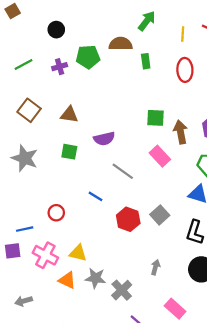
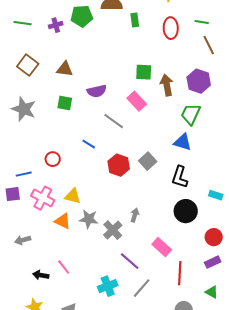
green line: (24, 64) -> (23, 23), turned 36
pink rectangle: (160, 156) -> (137, 101), moved
gray arrow: (155, 267) -> (135, 215), moved

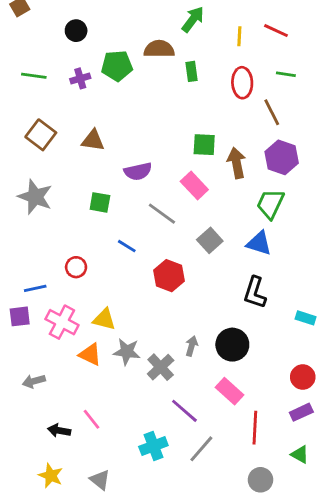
brown line: (209, 45) -> (272, 112), moved
green square: (65, 103) -> (100, 202), moved
gray square: (148, 161) -> (210, 240), moved
black circle: (186, 211) -> (232, 345), moved

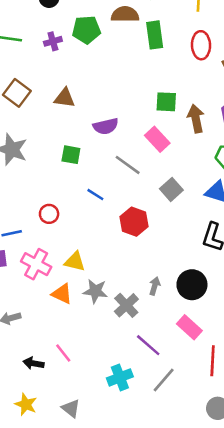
green rectangle: (191, 71) -> (155, 35), size x1.5

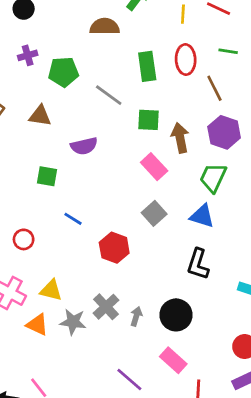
green pentagon: (86, 30) -> (63, 72), moved
green rectangle: (155, 35) -> (147, 66), moved
pink rectangle: (157, 139) -> (154, 167), moved
gray line: (128, 165) -> (109, 95), moved
gray cross: (126, 305) -> (106, 307), moved

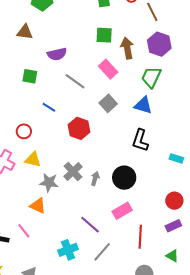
gray line: (109, 95) -> (75, 81), moved
red circle: (24, 239) -> (24, 131), moved
orange triangle: (37, 325) -> (38, 206), moved
pink rectangle: (173, 360) -> (122, 211), turned -72

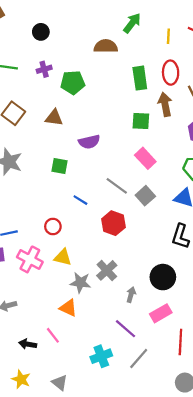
brown arrow: (127, 48) -> (165, 104), moved
gray line: (75, 81) -> (117, 186), moved
gray arrow: (95, 179) -> (131, 295), moved

